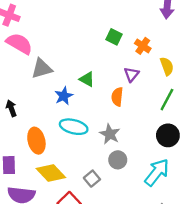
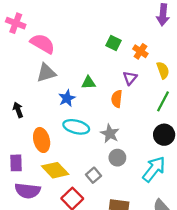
pink semicircle: (19, 44) -> (42, 44), moved
green triangle: (87, 79) -> (88, 83), turned -32

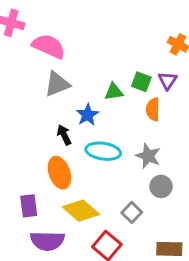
green square: (114, 43) -> (141, 82), moved
black arrow: (18, 110) -> (64, 135), moved

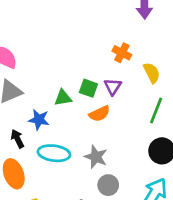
orange semicircle: (153, 109) -> (99, 114), turned -115
blue star: (87, 115) -> (39, 120), turned -30

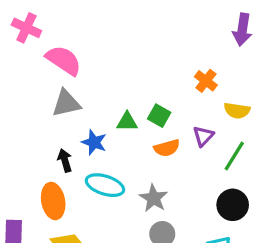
yellow semicircle: (152, 73) -> (237, 111), turned 115
purple triangle: (113, 87) -> (203, 136), moved

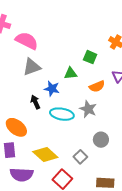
green square: (159, 116) -> (90, 57), moved
gray star: (154, 198) -> (88, 109), moved
orange ellipse: (53, 201) -> (16, 127), moved, turned -35

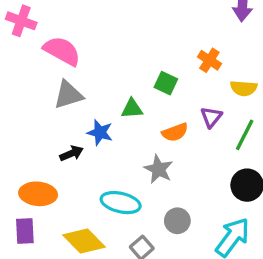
black arrow: (35, 102) -> (72, 153), turned 88
cyan ellipse: (62, 114) -> (121, 203), moved
orange ellipse: (16, 127) -> (38, 194), turned -35

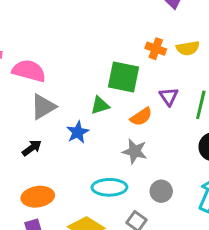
green square: (166, 83) -> (123, 77), size x1.6
yellow semicircle: (244, 88) -> (188, 48), moved
blue star: (100, 132) -> (78, 132), turned -30
black arrow: (72, 153) -> (32, 148), moved

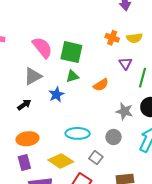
pink semicircle: (29, 71) -> (42, 48), moved, turned 35
green square: (123, 77) -> (71, 52), moved
purple triangle: (169, 96) -> (126, 63), moved
gray star: (135, 151) -> (124, 111), moved

